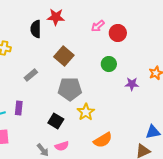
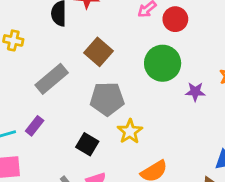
green circle: (109, 64) -> (163, 63), size x1.6
gray rectangle: (31, 75) -> (52, 79), size x1.6
purple rectangle: (19, 108) -> (35, 126), turned 32

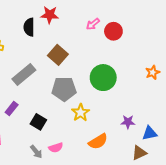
green circle: (163, 63) -> (103, 78), moved
purple star: (195, 92) -> (128, 122), moved
black square: (87, 144) -> (38, 122), moved

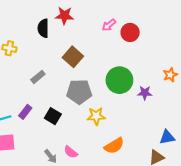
gray rectangle: (24, 74) -> (38, 77), size x0.6
yellow star: (81, 113) -> (96, 116), turned 30
black square: (38, 122) -> (53, 116), moved
purple star: (128, 122) -> (145, 93), moved
pink semicircle: (56, 148) -> (71, 152), turned 56

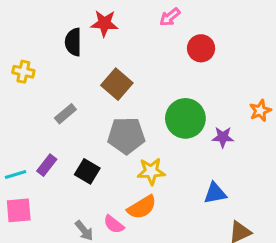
pink arrow: (109, 25) -> (170, 17), moved
blue triangle: (167, 137) -> (215, 193), moved
orange semicircle: (114, 146) -> (142, 207), moved

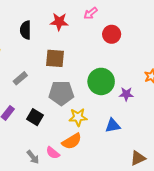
red star: (104, 23) -> (59, 22), moved
brown square: (117, 84) -> (55, 58), turned -36
blue triangle: (215, 193) -> (113, 126), moved

